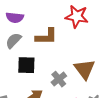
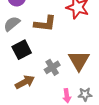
black square: (26, 65) -> (22, 50), turned -36

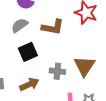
gray cross: (52, 67) -> (57, 71), turned 35

